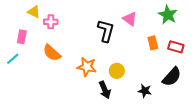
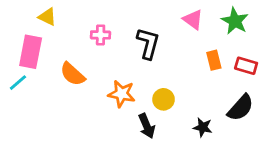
pink triangle: (130, 19) -> (193, 20), moved
pink cross: (51, 22) -> (101, 35), moved
pink rectangle: (22, 37) -> (31, 52), size x1.6

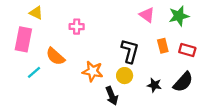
green star: (235, 21) -> (179, 16), turned 30
black L-shape: (148, 43) -> (130, 51), moved
cyan line: (18, 83) -> (34, 72), moved
black star: (203, 127) -> (154, 85), moved

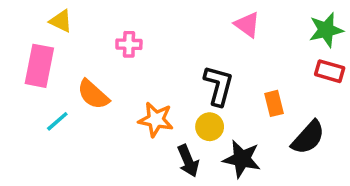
green star: (179, 16) -> (326, 30), moved
orange rectangle: (163, 46) -> (274, 103), moved
red rectangle: (187, 50) -> (330, 71), moved
black star: (154, 85) -> (242, 159), moved, size x1.5

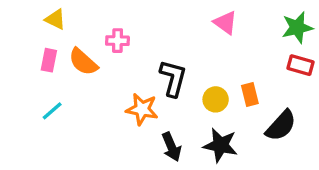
pink rectangle: (39, 66) -> (49, 60), moved, size x0.6
black L-shape: (219, 86) -> (173, 78), moved
orange semicircle: (93, 94) -> (83, 62), moved
yellow circle: (210, 127) -> (216, 99), moved

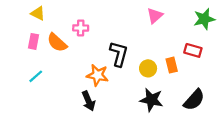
pink triangle: (225, 23) -> (155, 16), turned 42
red rectangle: (301, 65) -> (193, 50), moved
black semicircle: (281, 126) -> (194, 100), moved
black arrow: (171, 147) -> (88, 101), moved

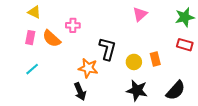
red rectangle: (193, 50) -> (185, 45), moved

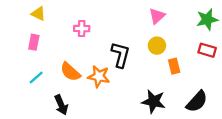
orange semicircle: (52, 39) -> (70, 72), moved
yellow circle: (134, 62) -> (157, 46), moved
black arrow: (80, 91) -> (61, 105), moved

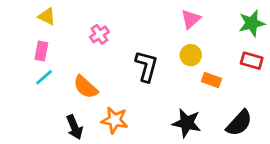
pink cross: (82, 29) -> (99, 34), turned -35
orange rectangle: (174, 66) -> (212, 80), turned -56
orange star: (99, 76) -> (115, 120), moved
cyan line: (36, 78) -> (44, 77), moved

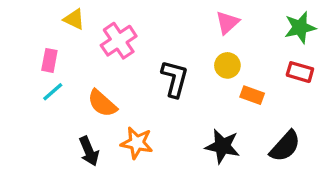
yellow triangle: (47, 16) -> (74, 19), moved
pink cross: (99, 34) -> (119, 41), size x1.5

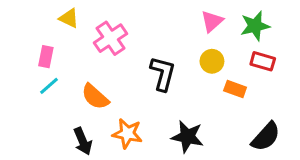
green star: (300, 28) -> (255, 26), moved
red rectangle: (300, 72) -> (263, 61), moved
black star: (222, 146) -> (187, 137), moved

